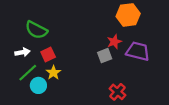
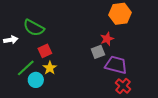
purple trapezoid: (138, 51) -> (116, 65), moved
white arrow: (22, 52) -> (11, 40), moved
red cross: (117, 92) -> (123, 86), moved

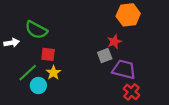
red square: (45, 51) -> (48, 54), turned 32

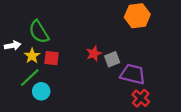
green semicircle: (36, 30) -> (39, 32), turned 30
red star: (114, 42) -> (94, 54), moved
yellow star: (53, 73) -> (32, 56), moved

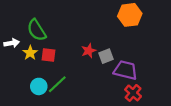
green line: (30, 78) -> (57, 84), moved

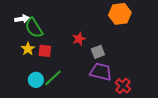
white arrow: (12, 43) -> (22, 19), moved
red star: (89, 51) -> (79, 39), moved
purple trapezoid: (125, 70) -> (101, 72), moved

